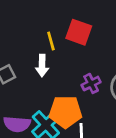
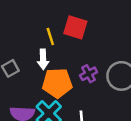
orange pentagon: (66, 112) -> (57, 83), moved

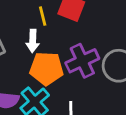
purple cross: (89, 74) -> (82, 61), size x1.6

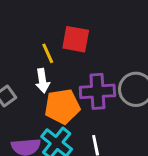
purple cross: (82, 61) -> (97, 91), turned 32

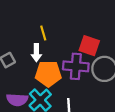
red square: (76, 39) -> (89, 46), moved

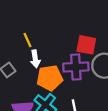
yellow line: (43, 33) -> (27, 40), moved

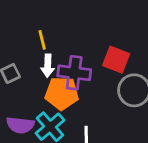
purple cross: (76, 67) -> (74, 73), moved

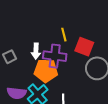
yellow line: (42, 40) -> (64, 35), moved

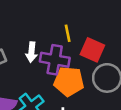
orange pentagon: (46, 71) -> (69, 81), moved

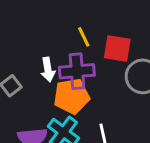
orange pentagon: (69, 81) -> (72, 96), moved

